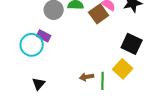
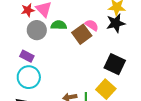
cyan circle: (32, 45) -> (29, 77), moved

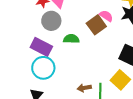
green semicircle: (59, 25) -> (71, 39), moved
purple rectangle: (27, 56) -> (41, 47), size x1.5

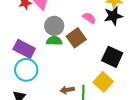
gray circle: (51, 21) -> (54, 26), moved
brown square: (96, 25) -> (76, 38), moved

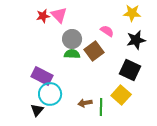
black star: (113, 16) -> (136, 40), moved
purple rectangle: (24, 49) -> (42, 76), moved
cyan circle: (26, 70) -> (50, 94), moved

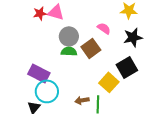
pink triangle: (59, 15) -> (56, 12), turned -30
black square: (130, 70) -> (127, 67), turned 35
yellow square: (121, 95) -> (109, 82), moved

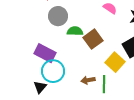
gray circle: (69, 36) -> (58, 16), moved
brown square: (91, 48) -> (93, 39), moved

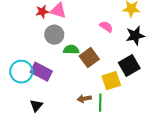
yellow square: (115, 62) -> (111, 81), turned 30
cyan circle: (53, 71) -> (21, 72), moved

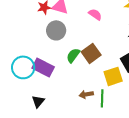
pink semicircle: (106, 27) -> (95, 14), moved
green semicircle: (71, 50) -> (73, 55), moved, turned -56

